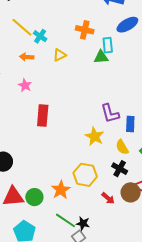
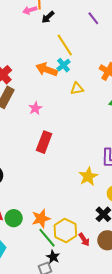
yellow line: (22, 27) -> (65, 45), moved
orange arrow: (27, 57) -> (47, 70), moved, size x1.5
yellow hexagon: (85, 175) -> (65, 231), moved
green line: (65, 220) -> (47, 238), moved

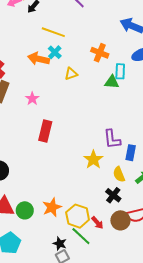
yellow line: (65, 45) -> (53, 32), turned -30
green line: (47, 238) -> (81, 236), moved
black star: (53, 257) -> (60, 244), moved

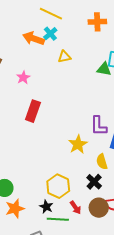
orange cross: (100, 53) -> (97, 22), moved, turned -30
orange star: (52, 207) -> (15, 209), moved
yellow hexagon: (78, 216) -> (58, 186), moved
green line: (81, 236) -> (58, 219), turned -45
black star: (60, 244) -> (46, 207), moved

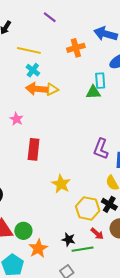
orange arrow: (34, 38) -> (37, 89), moved
purple L-shape: (99, 126) -> (101, 149), turned 35
yellow star: (78, 144) -> (61, 184), moved
yellow hexagon: (58, 186) -> (88, 208), moved

